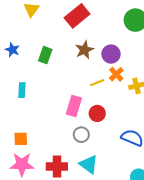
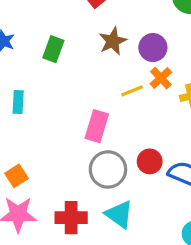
red circle: (97, 113) -> (150, 161), moved
gray circle: (81, 135) -> (108, 169), size x1.5
orange square: (21, 139) -> (17, 176), turned -32

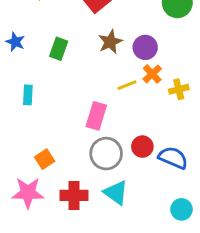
orange square: (17, 176) -> (45, 159), moved

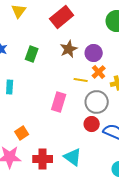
yellow line: (127, 85) -> (81, 80), turned 32
gray circle: (106, 154) -> (97, 102), moved

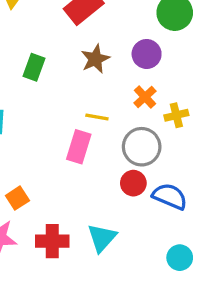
purple circle: (94, 53) -> (147, 54), moved
yellow line: (81, 80) -> (97, 117), moved
cyan triangle: (73, 157) -> (102, 238), turned 36

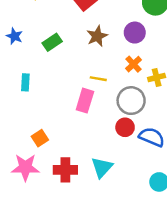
green rectangle: (34, 67) -> (52, 42), turned 36

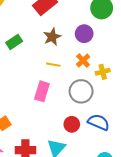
yellow line: (98, 79) -> (53, 65), moved
red circle: (125, 127) -> (72, 124), moved

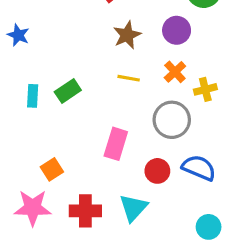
green rectangle: (14, 42) -> (68, 91), moved
pink rectangle: (42, 91) -> (116, 144), moved

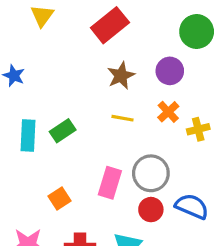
cyan rectangle: (33, 96) -> (28, 135), size x1.4
gray circle: (172, 120) -> (151, 173), moved
orange square: (52, 169) -> (60, 199), moved

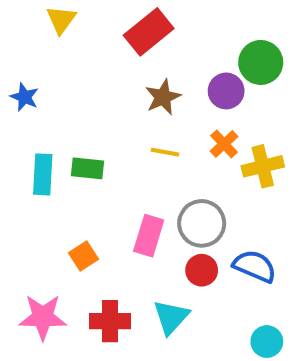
green circle: (197, 32) -> (261, 62), moved
yellow cross: (198, 129) -> (263, 166), size x1.4
green rectangle: (63, 131) -> (88, 168), turned 40

